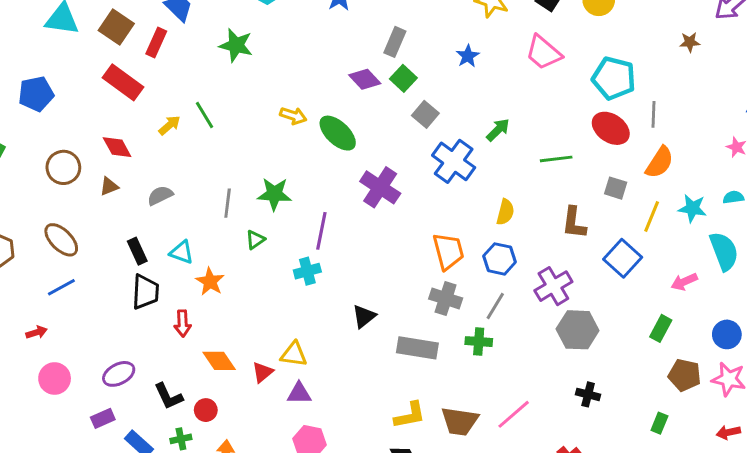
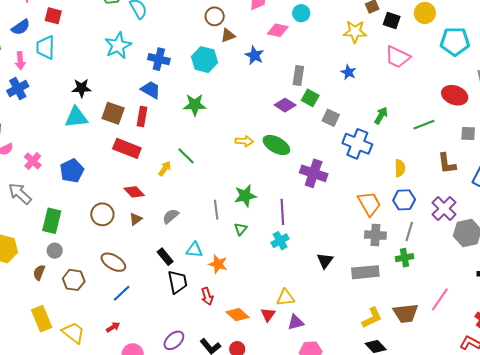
cyan pentagon: (614, 78) -> (455, 41), moved

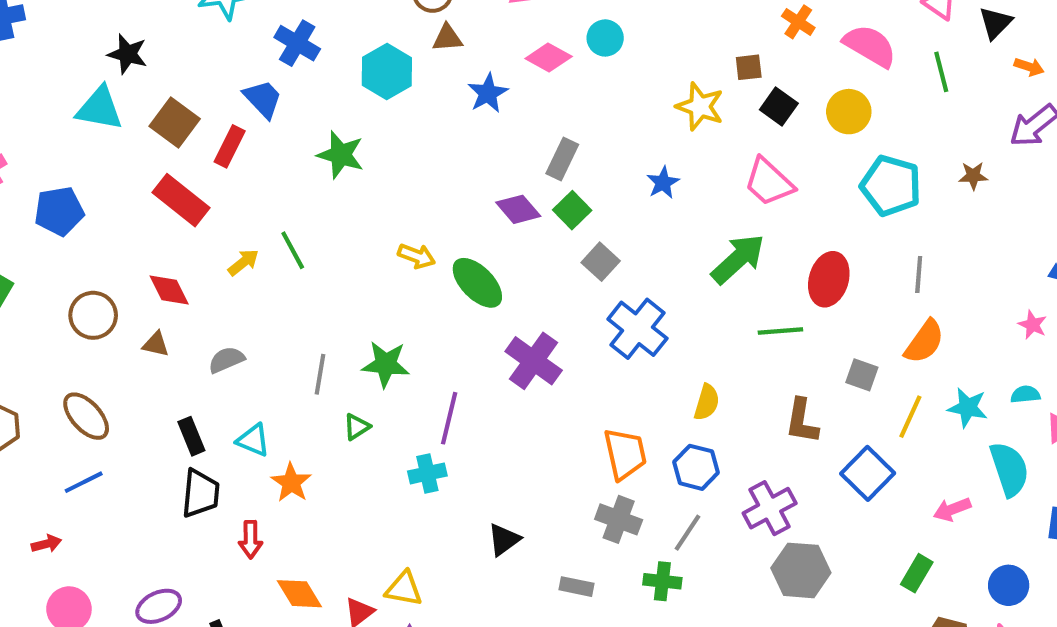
red ellipse: (455, 95) -> (829, 279), moved, turned 70
green arrow: (381, 116) -> (738, 259), moved, size x1.6
brown triangle: (136, 219) -> (156, 344), turned 32
gray rectangle: (365, 272) -> (577, 587), size x0.6

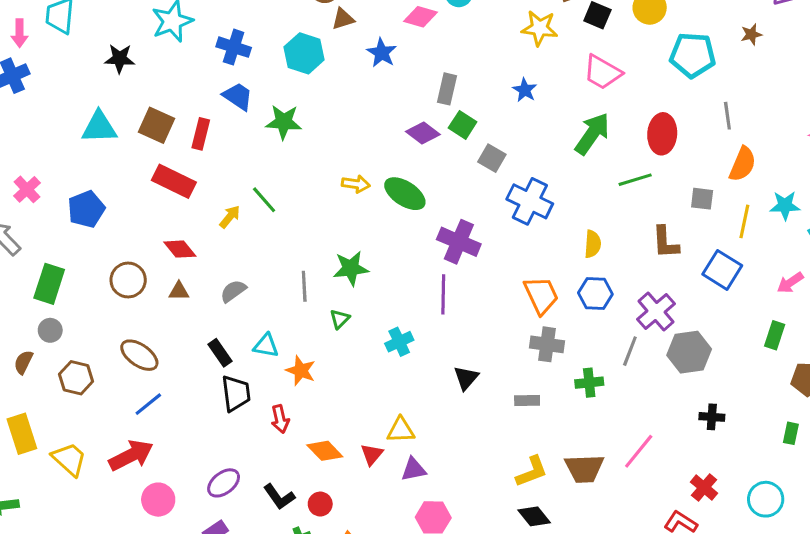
black star: (128, 54) -> (120, 59), moved
blue trapezoid: (263, 99) -> (238, 96), moved
purple line: (449, 418) -> (443, 294), moved
gray line: (687, 533) -> (630, 351), moved
red arrow: (46, 544) -> (131, 455), size x2.0

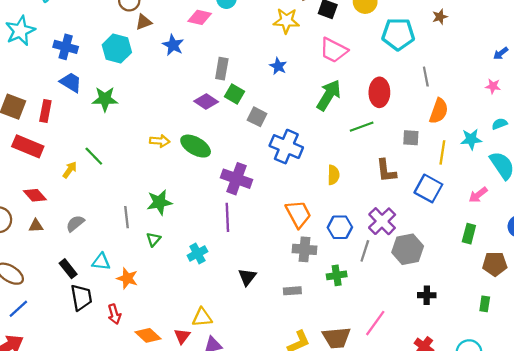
blue hexagon: (595, 294) -> (340, 227), moved

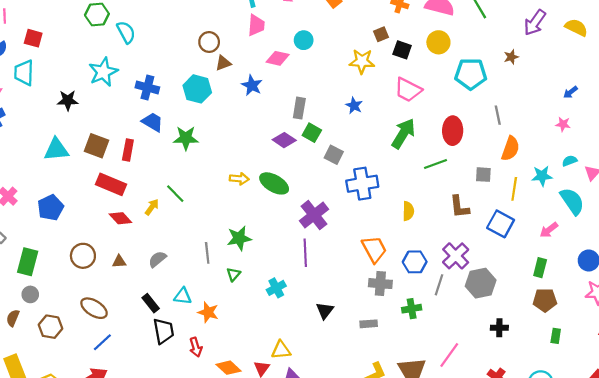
blue cross: (286, 147) -> (362, 184), turned -32
purple cross: (237, 179) -> (314, 215), turned 32
red diamond: (35, 195) -> (120, 218), moved
brown pentagon: (495, 264) -> (545, 300), moved

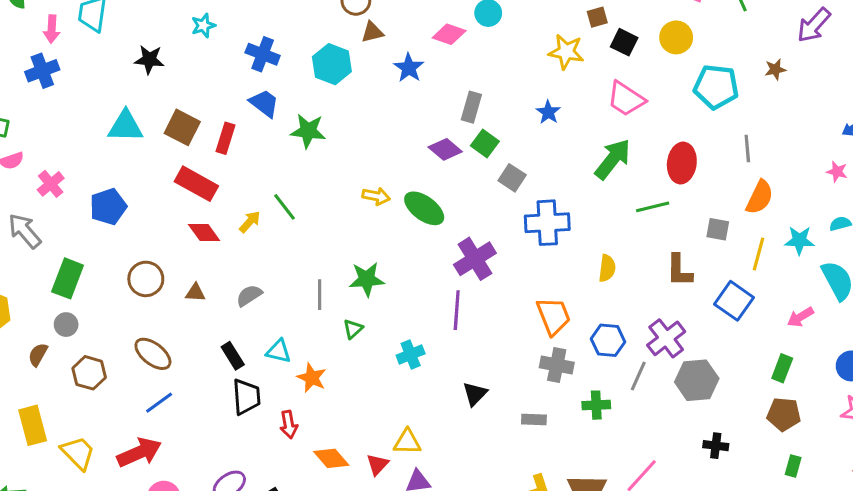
cyan star: (103, 72) -> (203, 26), size x0.6

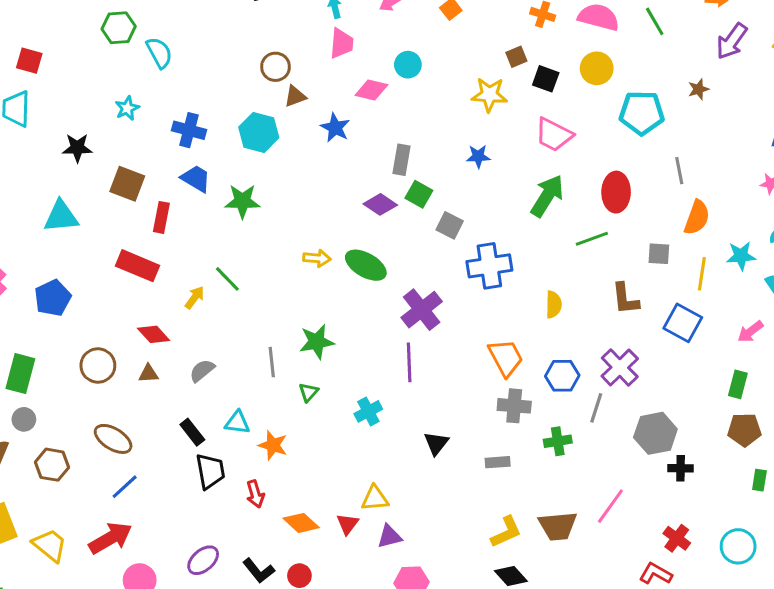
blue star: (548, 112) -> (478, 156), turned -30
brown square: (182, 127) -> (127, 184), moved
red diamond: (204, 233) -> (154, 334), moved
gray hexagon: (697, 380) -> (655, 433), moved

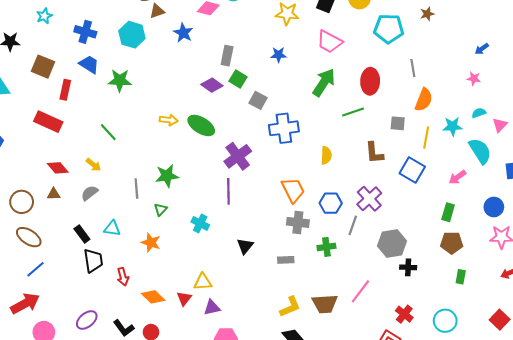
yellow arrow: (195, 298) -> (93, 165), moved, turned 91
brown circle: (98, 365) -> (22, 202), moved
cyan cross: (368, 411) -> (200, 223), turned -36
orange star: (273, 445) -> (151, 243), moved

